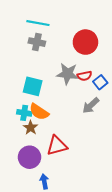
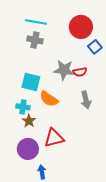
red circle: (85, 42) -> (81, 27), moved
blue square: (100, 82) -> (95, 47), moved
gray arrow: (91, 105) -> (86, 100), turned -60
orange semicircle: (39, 112) -> (49, 99), moved

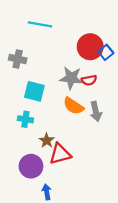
red circle: (81, 27) -> (90, 47), moved
gray cross: (35, 40) -> (18, 59), moved
orange semicircle: (49, 99) -> (73, 106), moved
brown star: (29, 121) -> (47, 140), moved

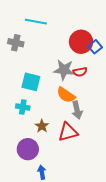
gray cross: (18, 59) -> (16, 43), moved
gray arrow: (96, 111) -> (77, 110), moved
red triangle: (60, 154) -> (68, 132), moved

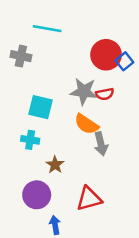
red triangle: (68, 132) -> (89, 199), moved

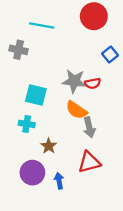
red circle: (106, 55) -> (94, 16), moved
red triangle: (89, 199) -> (89, 162), moved
blue arrow: (55, 225) -> (59, 181), moved

